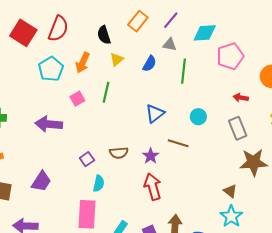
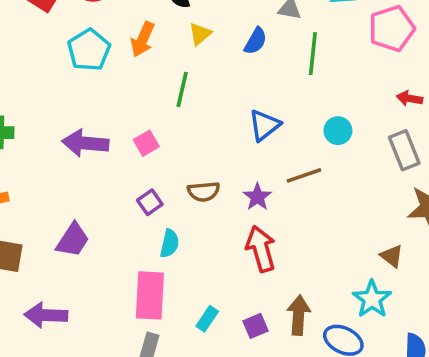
pink square: (77, 99) -> (146, 143), moved
brown line: (178, 143) -> (304, 175), turned -36
cyan star: (231, 216) -> (372, 299), moved

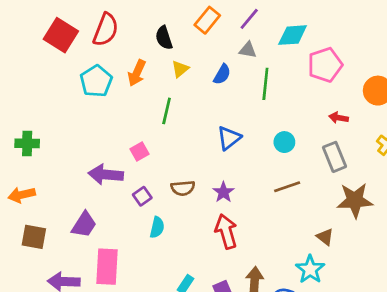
purple arrow: (85, 143) -> (106, 175), moved
brown line: (304, 175) -> (287, 187), moved
pink rectangle: (150, 295) -> (107, 267), moved

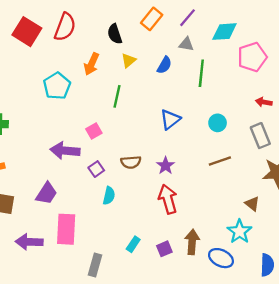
cyan pentagon: (96, 81) -> (57, 86), moved

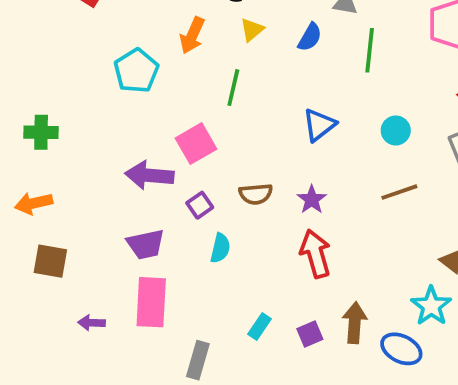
pink square: (94, 131) -> (196, 144), size x1.5
purple trapezoid: (47, 193) -> (146, 244), moved, turned 45
purple arrow: (29, 242) -> (91, 323), size x0.6

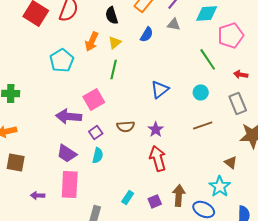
yellow triangle: (252, 30) -> (115, 42), moved
blue semicircle: (310, 37) -> (147, 34), moved
green line: (370, 50) -> (208, 59), moved, turned -40
purple trapezoid: (146, 244) -> (67, 153), turned 45
cyan semicircle: (220, 248) -> (98, 155), moved

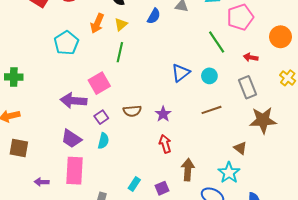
blue triangle: (160, 89) -> (181, 73), moved
red arrow: (158, 158) -> (165, 144), size x0.7
brown arrow: (179, 195) -> (188, 170), moved

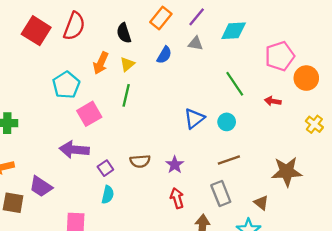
pink pentagon: (240, 17) -> (280, 56), moved
pink square: (99, 83) -> (89, 114), moved
gray rectangle: (248, 87) -> (221, 194), moved
purple trapezoid: (71, 139) -> (41, 187), moved

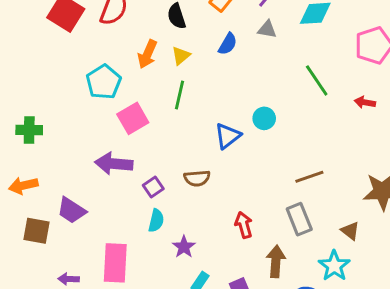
blue triangle: (194, 118) -> (228, 136), moved
cyan circle: (227, 122) -> (264, 118), moved
purple star: (175, 165) -> (184, 247), moved

